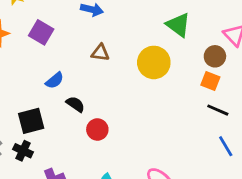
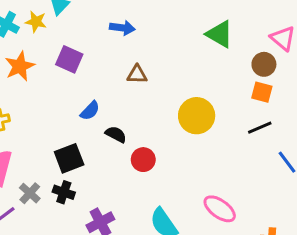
yellow circle: (154, 62) -> (197, 116), moved
black line: (218, 110) -> (260, 128), moved, turned -40

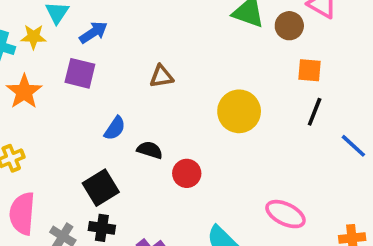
blue arrow: (122, 28) -> (93, 32), moved, turned -30
brown circle: (264, 64) -> (289, 26), moved
black line: (260, 128) -> (315, 112), turned -35

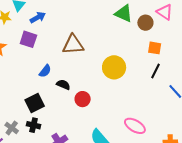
brown triangle: (161, 76) -> (73, 45), size x1.6

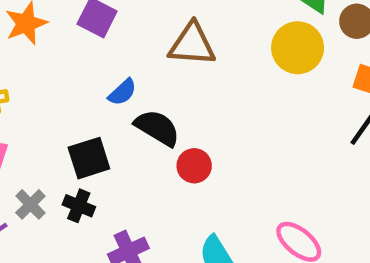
yellow circle: (114, 67) -> (298, 48), moved
black semicircle: (63, 85) -> (157, 128), size x1.5

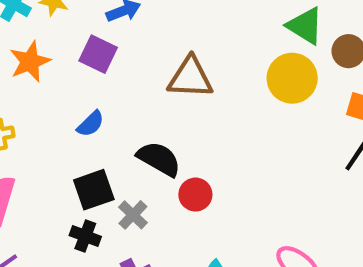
blue semicircle: (122, 92) -> (91, 124), moved
gray cross: (30, 204) -> (133, 215), moved

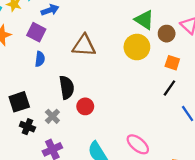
blue semicircle: (91, 124) -> (40, 59), moved, turned -40
black semicircle: (159, 159) -> (67, 87), turned 50
black square: (94, 190) -> (19, 102), moved

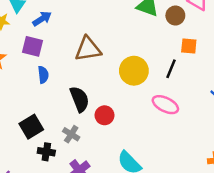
yellow circle: (137, 47) -> (134, 71), moved
black line: (169, 88) -> (171, 69), moved
pink ellipse: (138, 144) -> (165, 105), moved

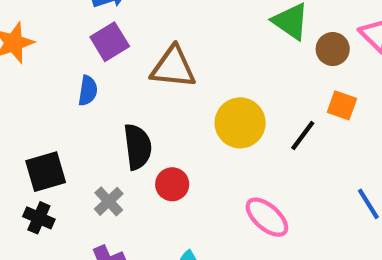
purple square: (33, 46) -> (110, 42), moved, turned 30
pink ellipse: (165, 105) -> (267, 217), moved
black cross: (46, 152) -> (39, 218), moved

